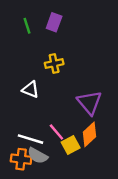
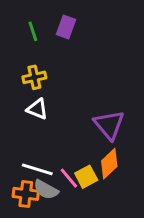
yellow cross: (54, 64) -> (34, 77), moved
pink line: (56, 132) -> (69, 178), moved

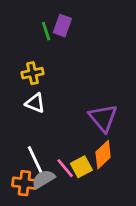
green line: (33, 31) -> (46, 31), moved
white line: (37, 169) -> (35, 160), turned 48
gray semicircle: (46, 190) -> (43, 179), turned 120

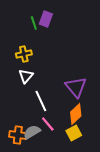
white triangle: (35, 103) -> (26, 76), turned 49
white line: (35, 160) -> (41, 101), moved
yellow square: (81, 167) -> (74, 133), moved

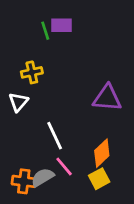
purple rectangle: (46, 19) -> (61, 25), turned 70
white triangle: (26, 76) -> (18, 102), moved
purple triangle: (76, 87) -> (107, 98), moved, turned -45

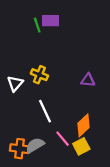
yellow cross: (32, 72) -> (39, 75), moved, turned 35
purple triangle: (107, 98) -> (88, 80), size x0.6
pink line: (64, 167) -> (63, 139), moved

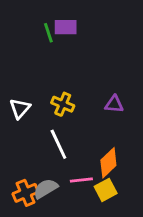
yellow cross: (39, 75) -> (63, 104), moved
pink line: (63, 139) -> (81, 180), turned -56
orange cross: (20, 149) -> (26, 193), turned -30

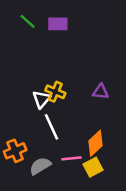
green line: (48, 33) -> (28, 21), moved, turned -30
white triangle: (20, 108) -> (41, 99), moved
orange cross: (26, 193) -> (15, 151), moved

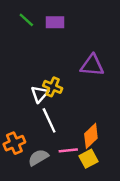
purple triangle: (101, 92) -> (92, 65), moved, size x1.5

